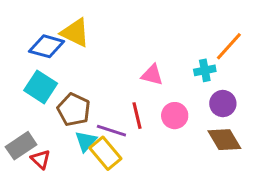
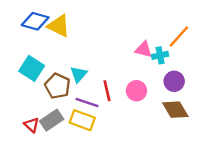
blue diamond: (47, 46) -> (35, 21), moved
pink triangle: (152, 75) -> (144, 49), moved
cyan triangle: (86, 141) -> (79, 74), moved
gray rectangle: (21, 146) -> (52, 120), moved
yellow rectangle: (105, 153) -> (82, 120), turned -30

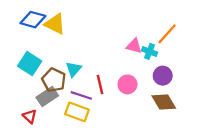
cyan cross: (160, 55) -> (149, 51), turned 32
gray rectangle: (52, 120) -> (47, 97), moved

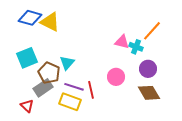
cyan square: (30, 64) -> (27, 58), turned 35
red line: (100, 84) -> (91, 90), moved

